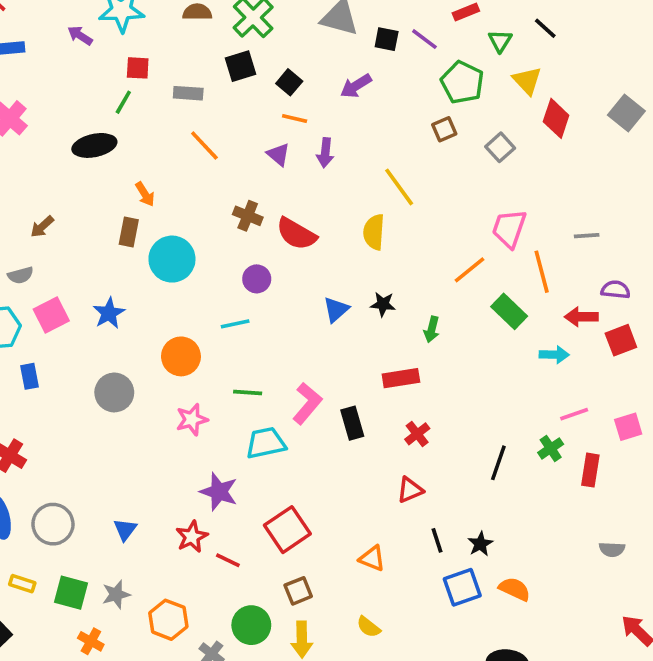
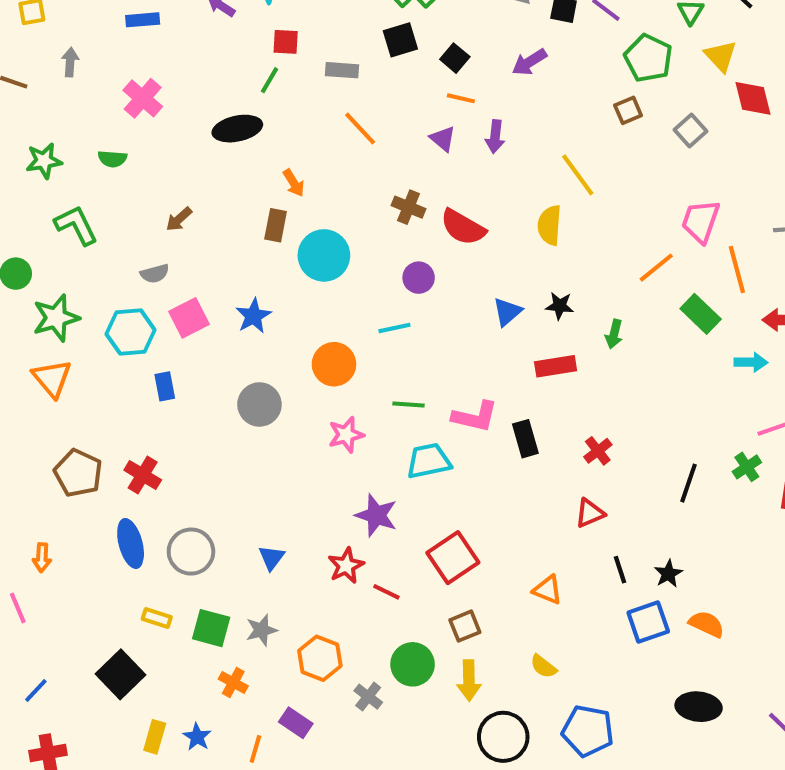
red diamond: (556, 118) -> (753, 98), turned -33
red rectangle: (401, 378) -> (556, 366), moved
pink L-shape: (307, 403) -> (475, 417), turned 63

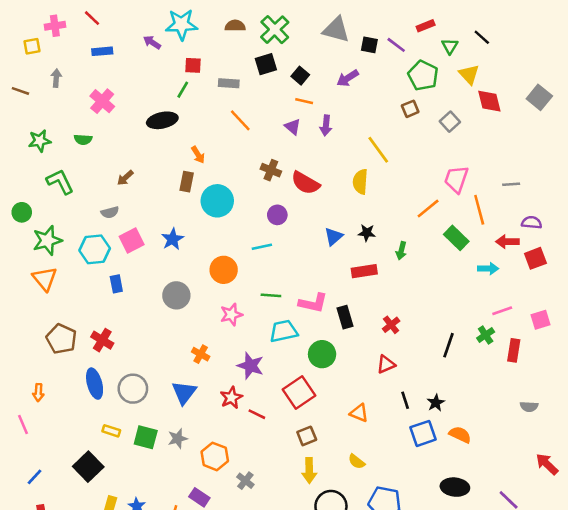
blue triangle: (272, 558) -> (184, 393), size x1.5
green circle: (413, 664) -> (322, 354), moved
orange cross: (233, 682) -> (201, 354), moved

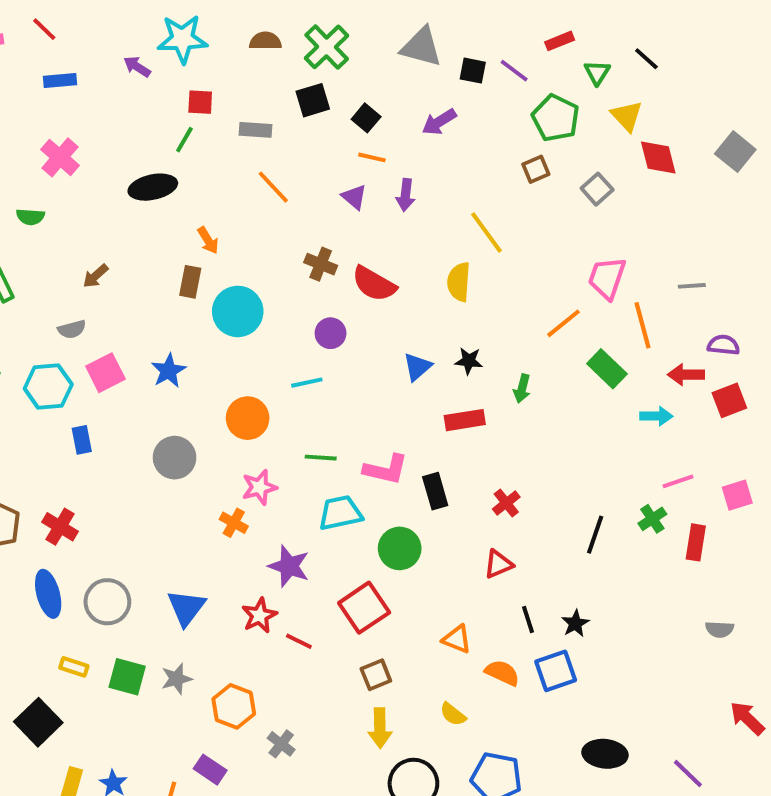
orange cross: (201, 354) -> (234, 523), moved
orange semicircle: (460, 435) -> (502, 673), moved

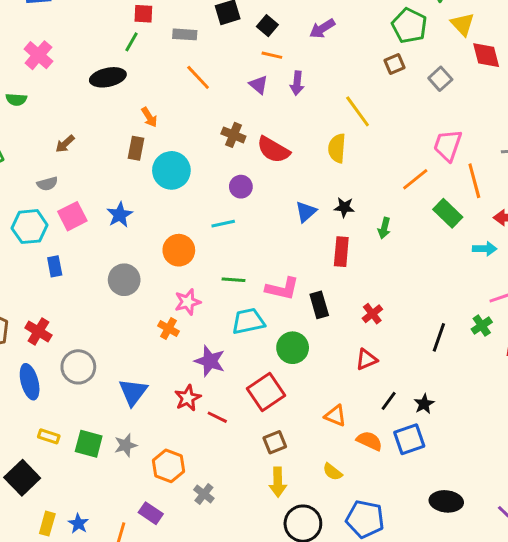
red rectangle: (465, 420) -> (341, 252), turned -76
gray circle: (107, 602) -> (78, 367), moved
black line: (528, 619) -> (389, 401), turned 54

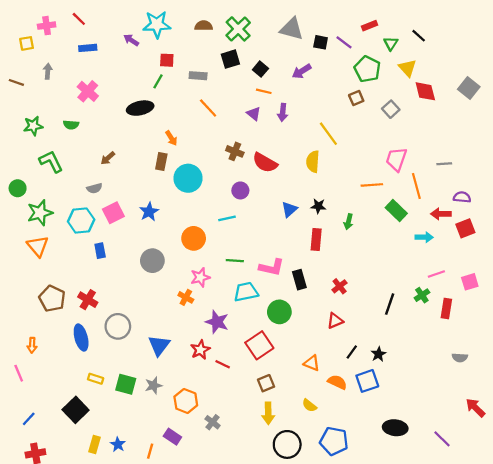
orange line: (415, 179) -> (372, 185), turned 35

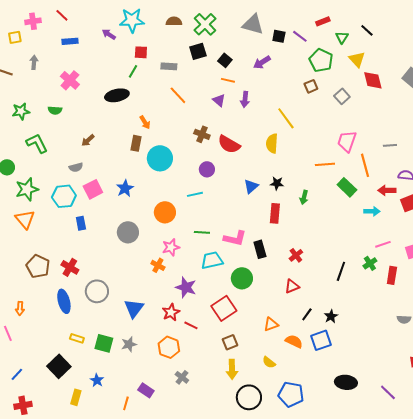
orange triangle: (312, 363) -> (271, 324), turned -42
orange hexagon: (186, 401) -> (169, 347), moved
blue star: (118, 444) -> (97, 380), moved

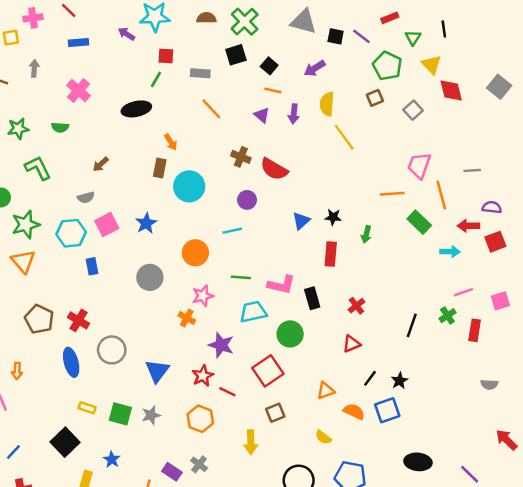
black line: (367, 30) -> (444, 29), turned 40
yellow semicircle: (272, 143) -> (327, 104), moved
yellow arrow: (232, 369) -> (251, 442), moved
gray cross: (182, 377) -> (199, 464), moved

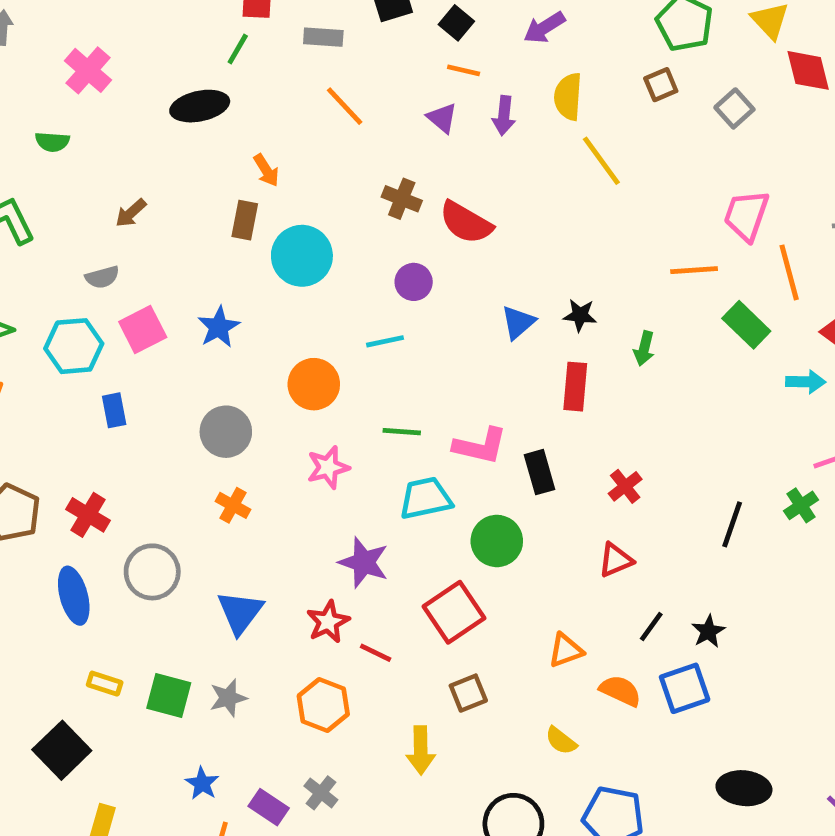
orange cross: (187, 318) -> (233, 505), moved
blue star: (112, 459) -> (202, 783), moved

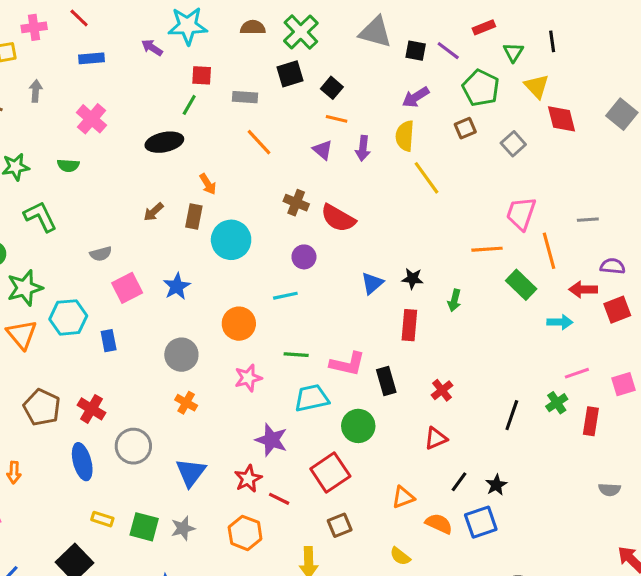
purple arrow: (544, 28) -> (416, 97), moved
brown arrow: (131, 213) -> (154, 212), moved
cyan hexagon: (74, 346) -> (68, 317), moved

